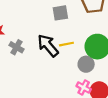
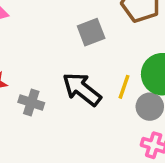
yellow line: (66, 44) -> (124, 87), moved, turned -48

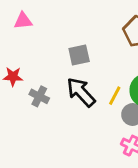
gray square: (91, 32) -> (79, 55), moved

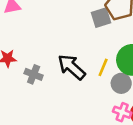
gray square: (79, 55) -> (101, 18), moved

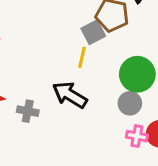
yellow line: (103, 67) -> (82, 57), moved

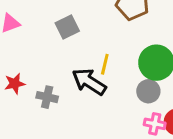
gray square: (93, 32) -> (67, 27), moved
yellow line: (82, 57) -> (105, 64), moved

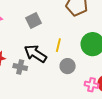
black arrow: (89, 82) -> (35, 54), moved
gray circle: (148, 91) -> (68, 66), moved

